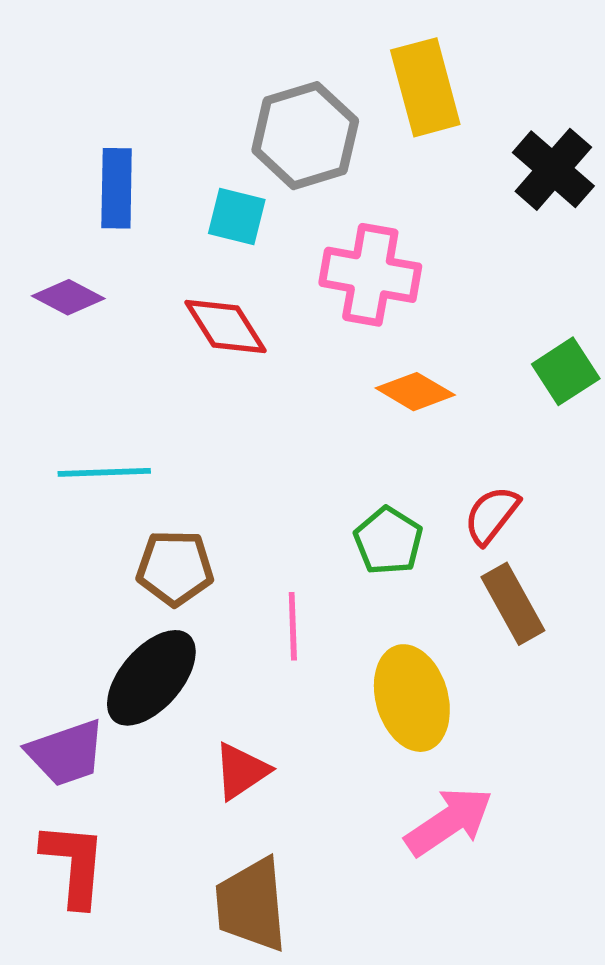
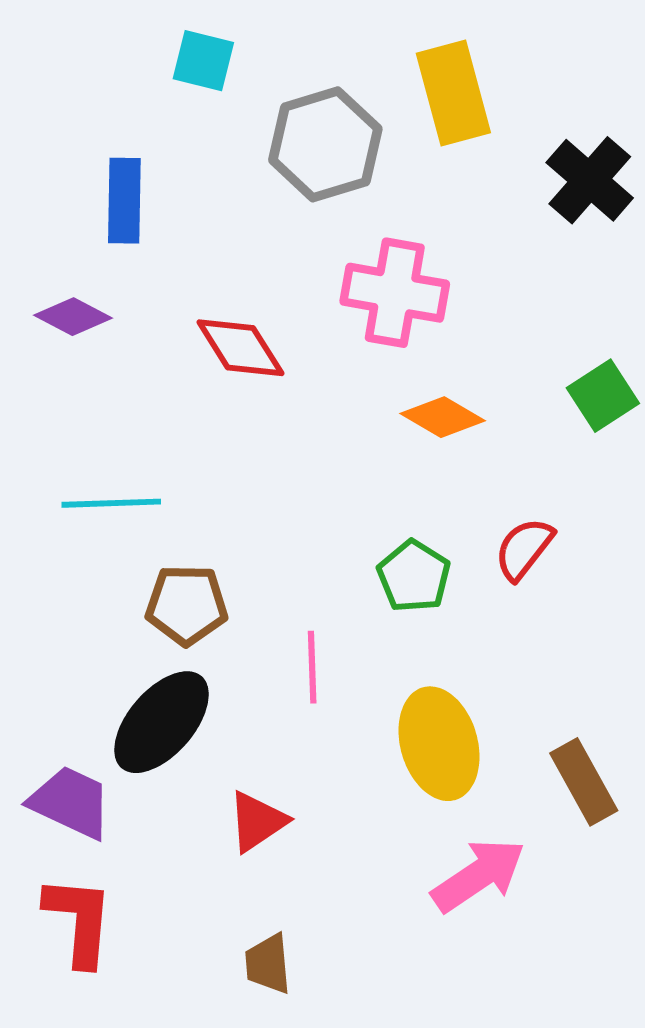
cyan square: (237, 216) -> (203, 61), moved
brown rectangle: (513, 604) -> (584, 782), moved
purple trapezoid: (66, 753) -> (71, 802), turned -136
brown trapezoid: (251, 905) -> (268, 964), size x0.6

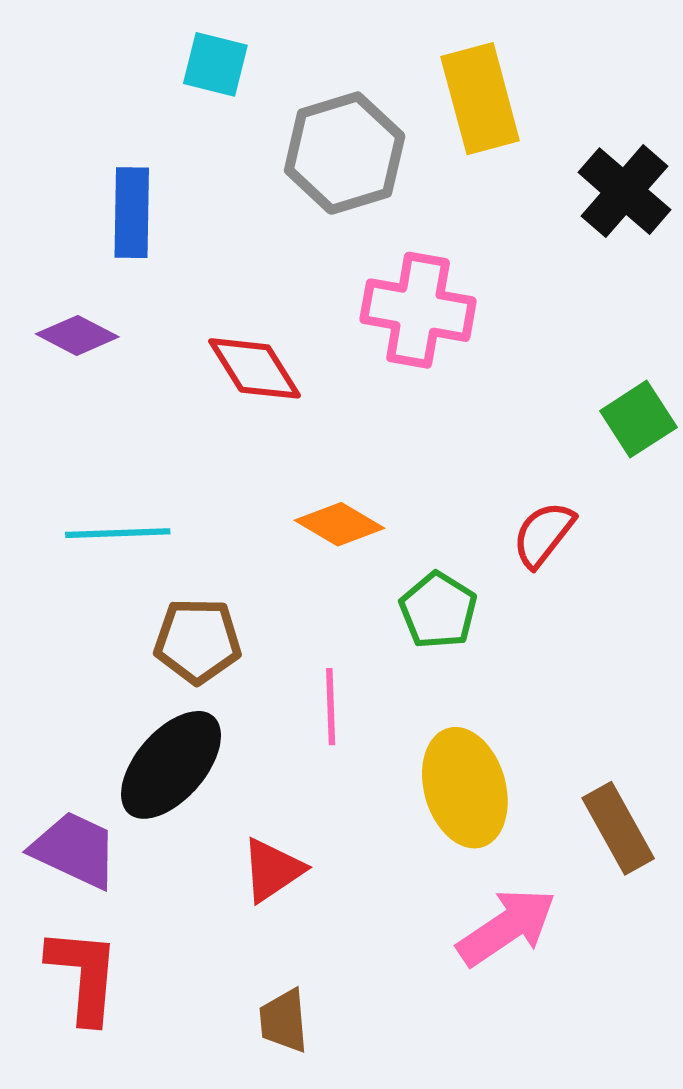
orange diamond: (443, 417) -> (339, 524), moved
red semicircle: (524, 549) -> (543, 534), moved

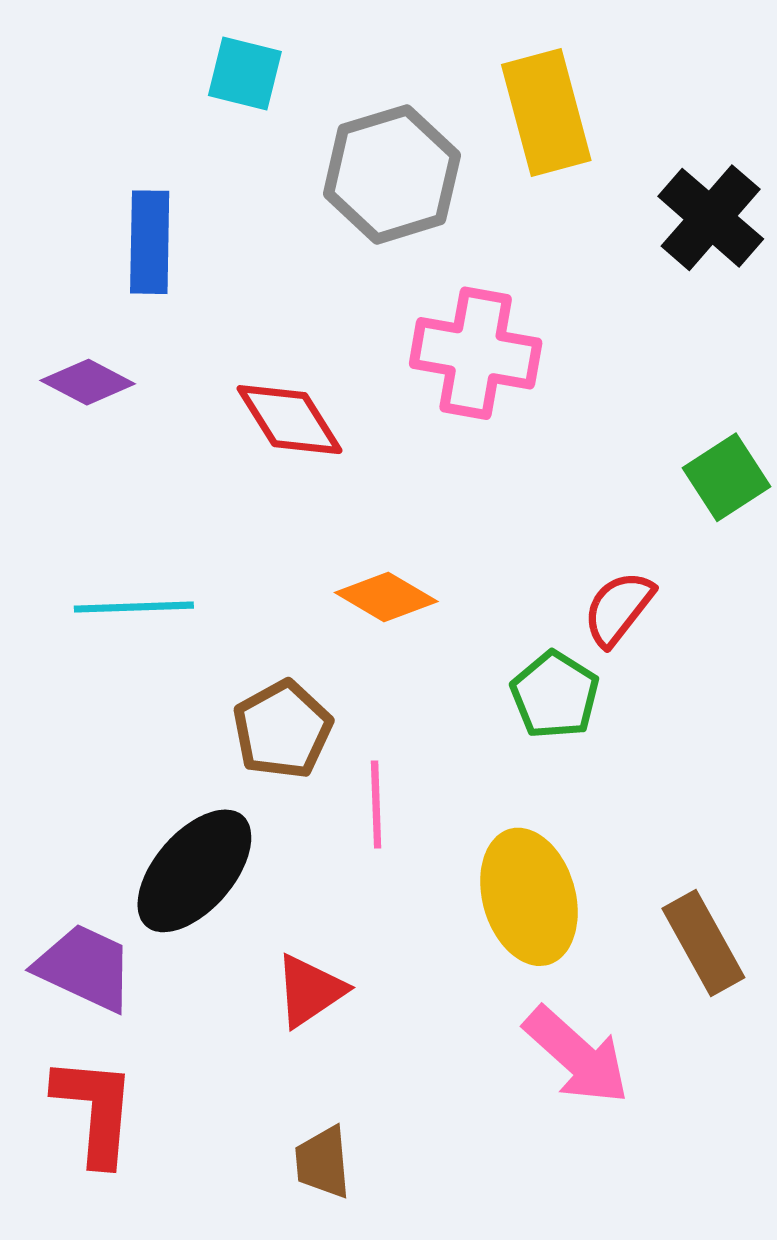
green pentagon: (438, 610) -> (555, 695), moved
brown pentagon: (198, 641) -> (282, 730), moved, turned -30
pink arrow: (507, 927) -> (577, 1055), turned 76

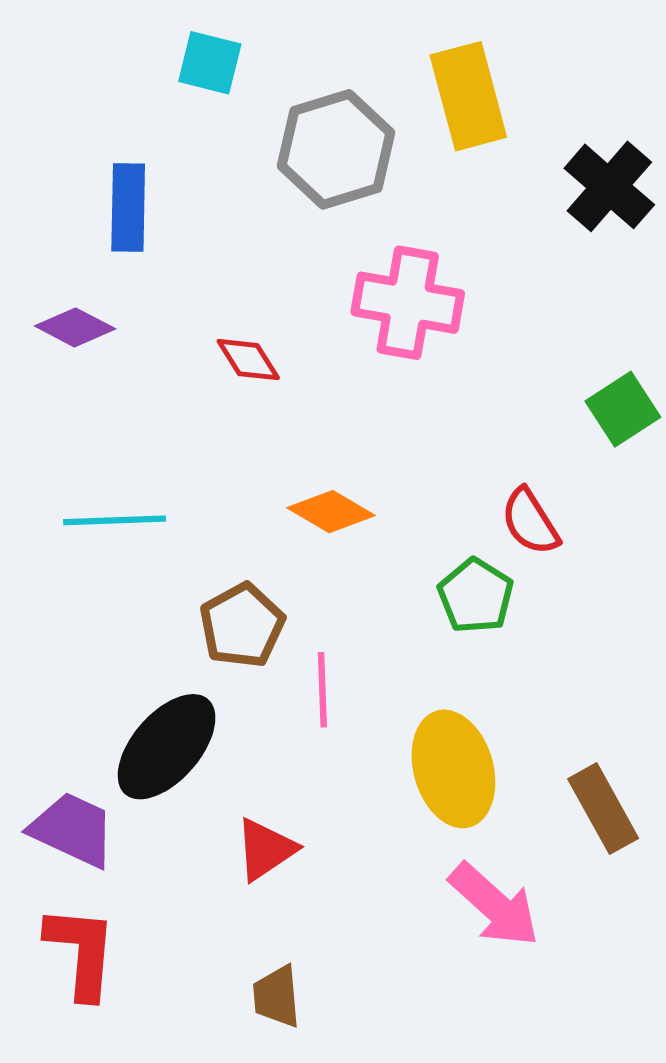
red diamond: (290, 420) -> (248, 360), size x0.7
red semicircle: (618, 608) -> (530, 522), turned -70

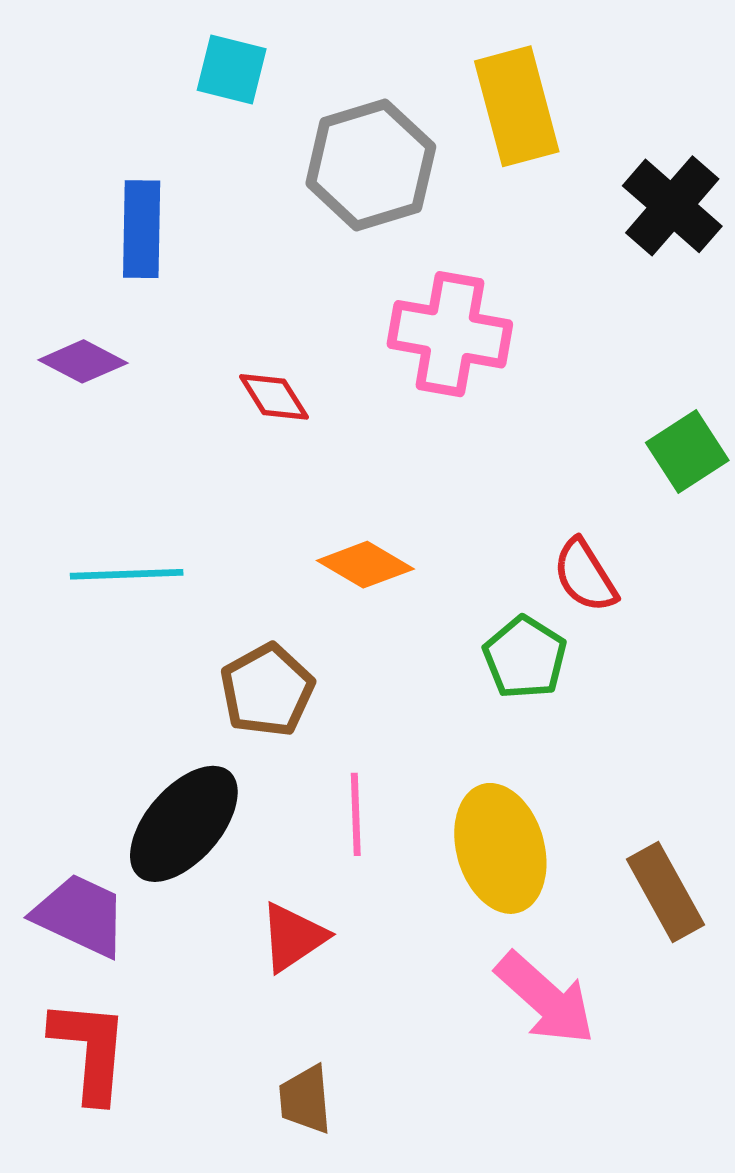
pink line: (322, 690) -> (356, 814), moved

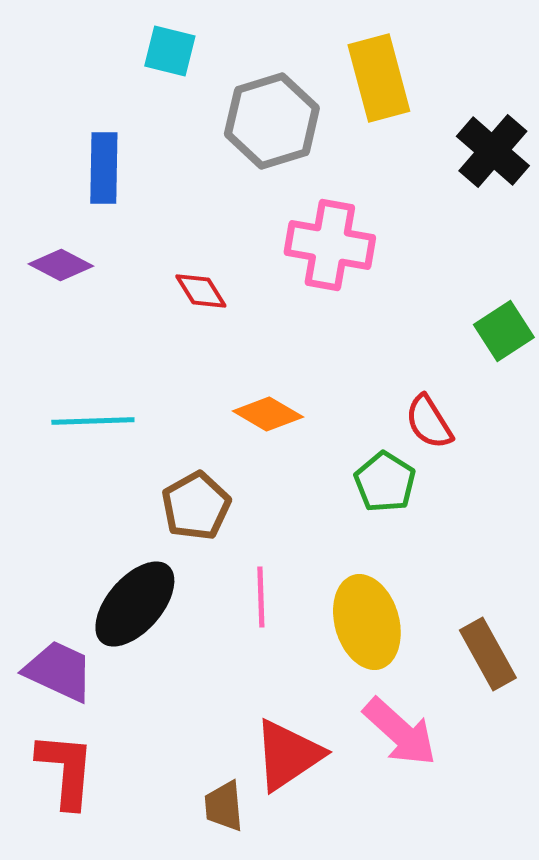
red triangle: (293, 937) -> (288, 755), moved, size x1.4

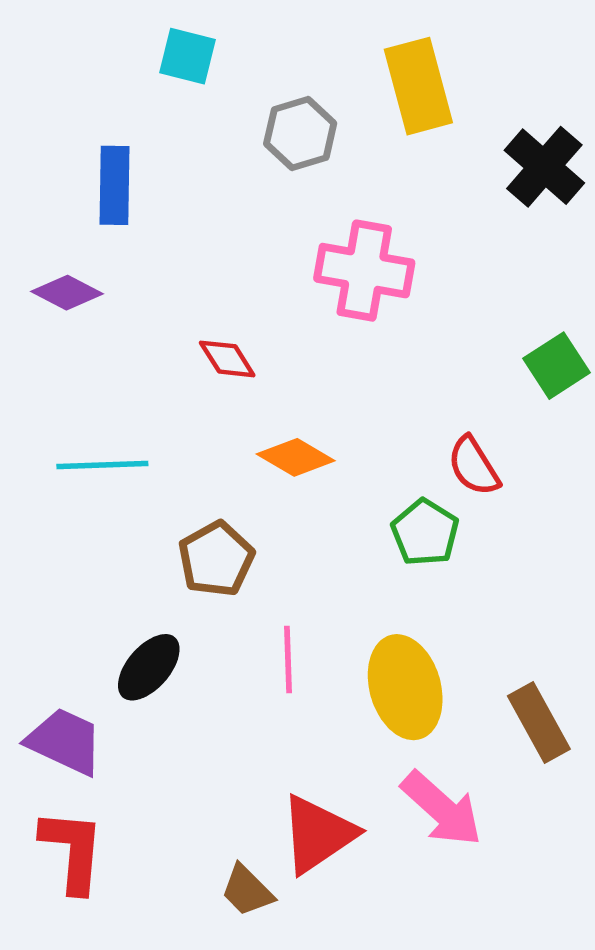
gray hexagon: (272, 121) -> (300, 134), size x0.7
red diamond: (201, 291) -> (227, 359), moved
black ellipse: (135, 604) -> (149, 667), size x0.7
brown trapezoid: (224, 806) -> (247, 891), turned -40

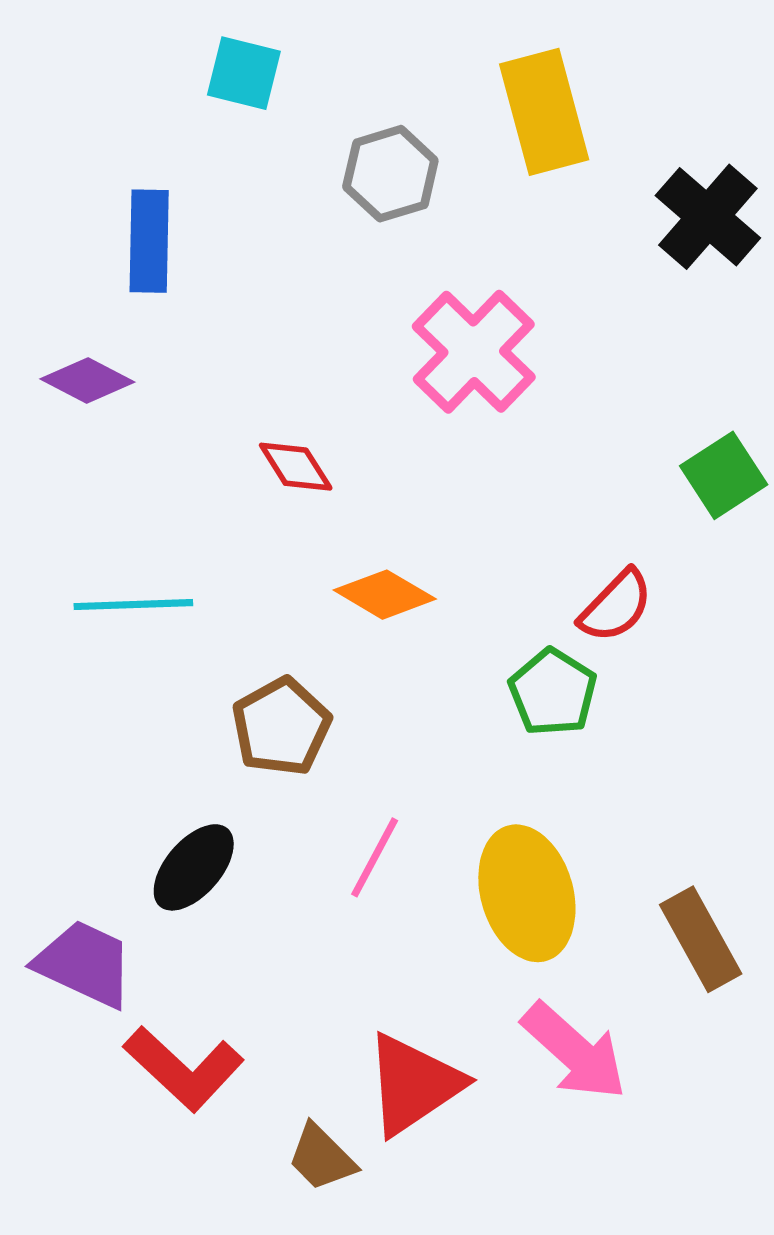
pink cross: (364, 271) -> (474, 352), turned 34
red semicircle: (474, 466) -> (616, 606), turned -104
pink line: (288, 660) -> (375, 857), turned 30
red L-shape: (73, 851) -> (184, 1069), moved, turned 128

